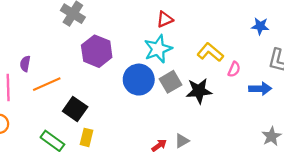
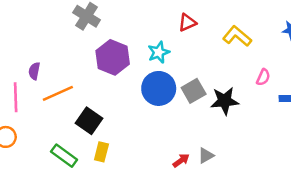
cyan star: (158, 49) -> (159, 52), moved, size x0.7
yellow L-shape: (210, 52) -> (237, 36), moved

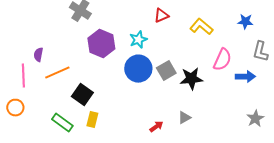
pink semicircle: (263, 77) -> (222, 60), size x1.6
gray triangle: (206, 156) -> (184, 118), moved

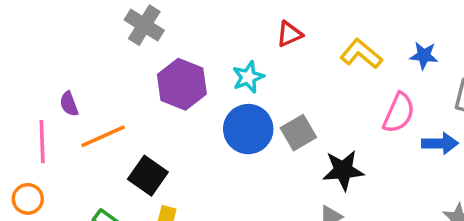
blue star: (245, 22) -> (424, 56), moved
purple semicircle: (38, 55) -> (69, 104), turned -32
black star: (191, 79) -> (343, 170), moved

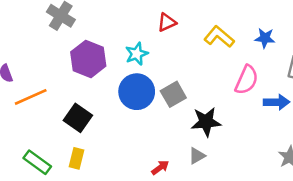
black square: (148, 176) -> (78, 118), moved

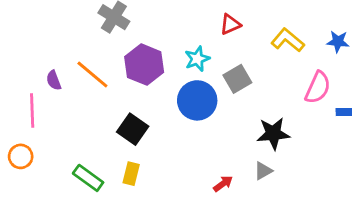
gray square: (173, 94) -> (237, 79), moved
orange line: (31, 97) -> (92, 75), moved, turned 64

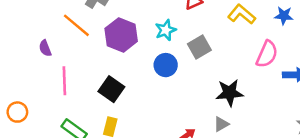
orange line: (92, 75) -> (76, 25), moved
blue circle: (197, 100) -> (166, 65), size x0.7
pink line: (32, 110) -> (64, 81), moved

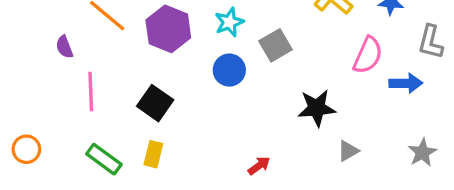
orange circle: (17, 112) -> (26, 149), moved
gray triangle: (221, 124) -> (348, 151), moved

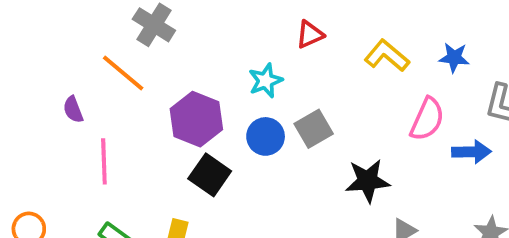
purple hexagon: (168, 29) -> (196, 119), moved
gray square: (276, 45) -> (314, 129), moved
black square: (155, 103) -> (210, 175), moved

